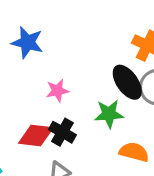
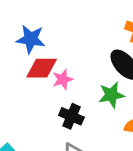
red diamond: (36, 136) -> (42, 68), moved

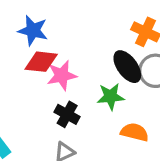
pink star: (63, 79) -> (62, 75), size x1.4

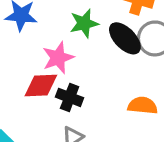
red diamond: (41, 62) -> (41, 85), moved
green star: (111, 97) -> (84, 23), moved

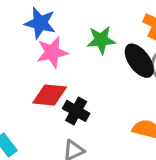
pink star: (58, 58) -> (52, 52), moved

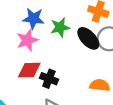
blue star: (40, 23) -> (33, 19), moved

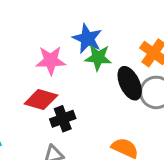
blue star: (33, 19) -> (87, 39), moved
black cross: (49, 79) -> (63, 119), turned 30

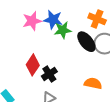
pink star: (51, 61) -> (32, 21), moved
red diamond: (41, 99) -> (33, 65), turned -60

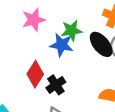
blue star: (53, 20) -> (62, 45), moved

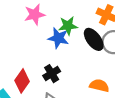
red diamond: (35, 74) -> (22, 81), moved

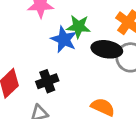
black ellipse: (94, 39) -> (107, 49), turned -55

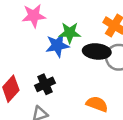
blue star: (64, 39) -> (57, 45), turned -30

